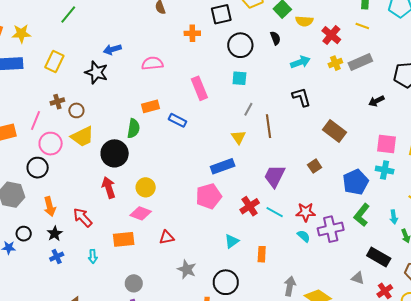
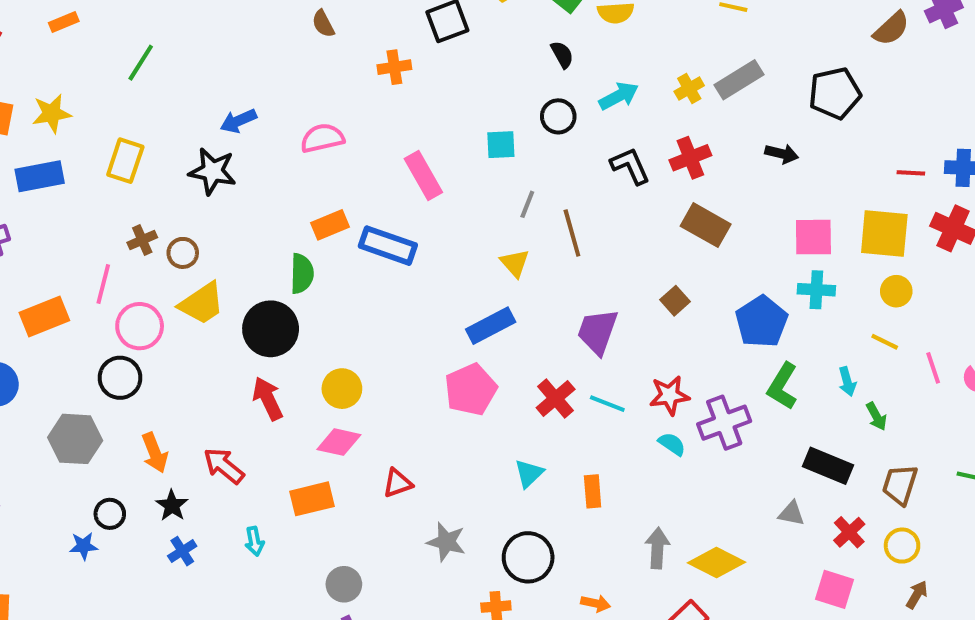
red cross: (331, 35) -> (690, 158), moved, turned 36
black circle: (240, 45) -> (558, 116), moved, size x0.7
black arrow: (376, 101) -> (782, 154), turned -133
blue rectangle: (177, 120) -> (388, 246), size x1.5

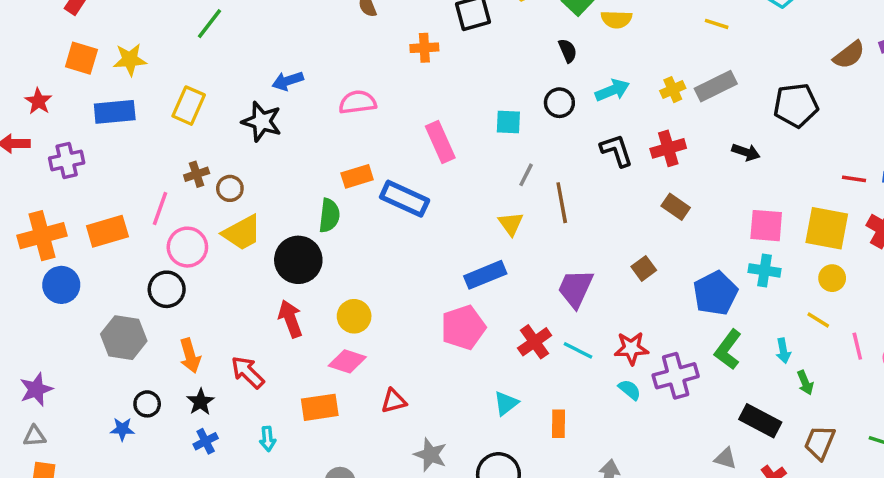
brown rectangle: (706, 225) -> (676, 207), size x0.7

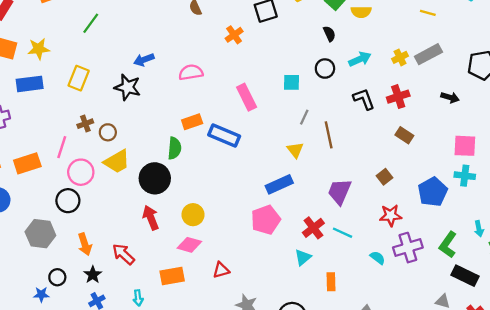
orange cross: (424, 48) -> (234, 35), turned -30
red star: (631, 348) -> (391, 215), moved
green L-shape: (728, 350) -> (448, 245), moved
cyan triangle: (506, 403) -> (303, 257), moved

